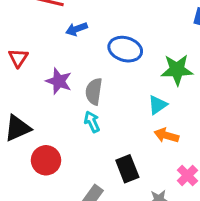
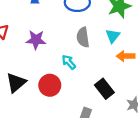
gray semicircle: (94, 91) -> (83, 37), moved
red circle: (46, 160) -> (50, 85), moved

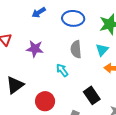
red circle: (50, 85) -> (45, 101), moved

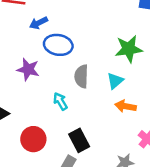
blue ellipse: (73, 18) -> (58, 45), moved
black rectangle: (92, 95) -> (79, 140), moved

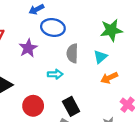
purple star: (28, 69) -> (28, 48), turned 30
cyan arrow: (60, 101) -> (55, 74), turned 120
orange arrow: (126, 106) -> (109, 78), turned -35

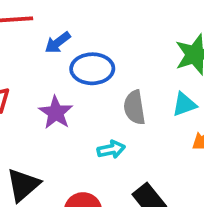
cyan triangle: (100, 57) -> (184, 104), turned 32

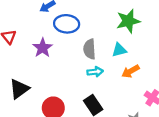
cyan arrow: (111, 149) -> (95, 72), moved

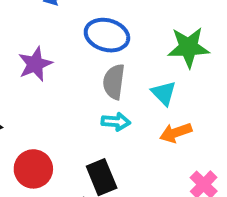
blue ellipse: (67, 24) -> (107, 35), moved
cyan triangle: (119, 50) -> (164, 93), turned 49

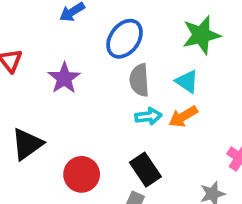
blue ellipse: (107, 35) -> (125, 39), turned -57
orange arrow: (176, 133) -> (183, 117), moved

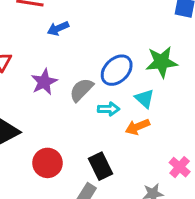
blue ellipse: (125, 39) -> (117, 70), moved
gray semicircle: (139, 80) -> (81, 90), moved, turned 40
cyan arrow: (148, 116) -> (109, 109), moved

